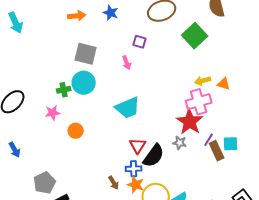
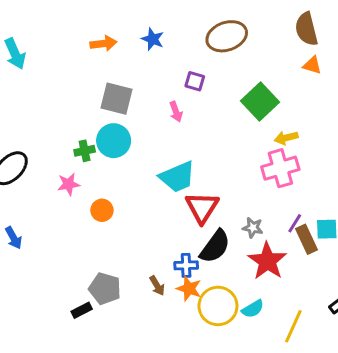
green square: (195, 36) -> (260, 102), moved
orange triangle: (224, 84) -> (312, 65), moved
red star: (190, 122) -> (267, 261), moved
red triangle: (138, 146) -> (202, 207), moved, size x1.4
gray pentagon: (45, 183) -> (105, 289), moved, turned -30

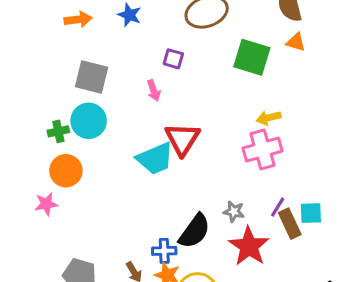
green square: (260, 102) -> (252, 57), moved, turned -30
pink star: (69, 184) -> (46, 204), moved
red triangle: (202, 207) -> (182, 139), moved
orange circle: (102, 210) -> (66, 171), moved, size x1.4

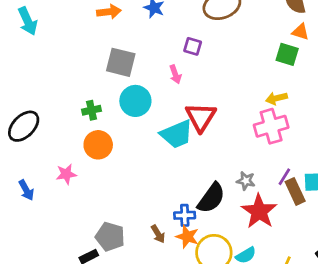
green square: (252, 57) -> (287, 54), moved, size x0.7
cyan circle: (89, 121) -> (135, 101), moved
pink star: (46, 204) -> (66, 174), moved

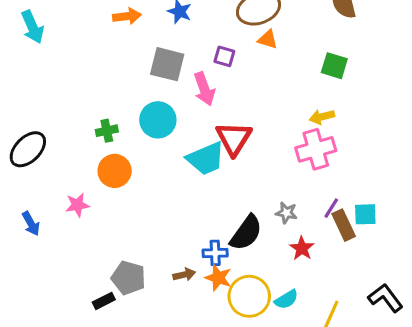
orange triangle: (300, 32) -> (268, 39), moved
gray square: (121, 62) -> (167, 64), moved
pink arrow: (175, 74) -> (204, 89), size x1.5
red star: (259, 211) -> (302, 248), size x0.6
brown arrow: (158, 234) -> (184, 275), turned -72

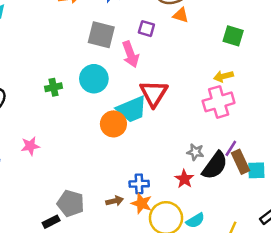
orange circle: (115, 171) -> (113, 124), moved
cyan square: (365, 214) -> (256, 170), moved
black semicircle: (246, 233) -> (215, 165), moved
red star: (302, 248) -> (184, 179), moved

